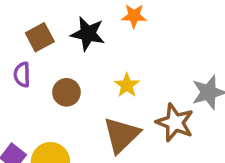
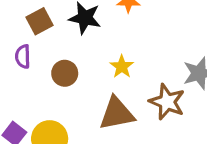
brown triangle: (122, 135) -> (117, 114), turned 33

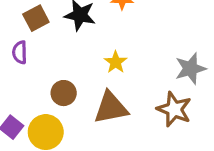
brown circle: (65, 73) -> (64, 93), moved
brown star: (167, 102) -> (174, 109), moved

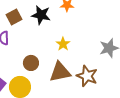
brown star: (174, 109) -> (87, 76), moved

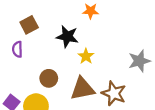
black star: (41, 15) -> (67, 37), moved

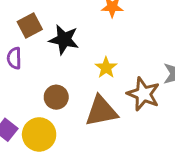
black star: (67, 37) -> (64, 40), moved
brown star: (114, 93) -> (143, 94), moved

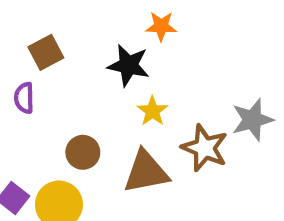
black star: (64, 40) -> (129, 65), moved

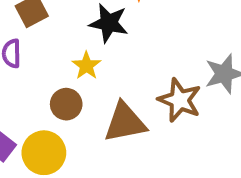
yellow star: (152, 111) -> (86, 66), moved

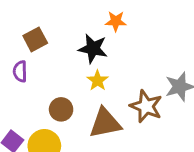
yellow star: (86, 66) -> (98, 81), moved

